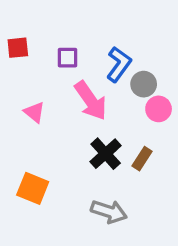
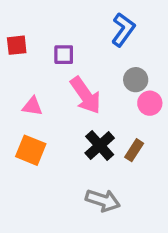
blue L-shape: (119, 64) -> (123, 30), moved
pink triangle: (34, 112) -> (32, 106), turned -30
orange square: (33, 188) -> (31, 150), moved

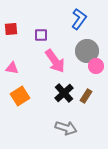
gray circle: (136, 80) -> (87, 51), size x1.5
pink triangle: (32, 106) -> (12, 68), moved
orange square: (31, 150) -> (20, 96), turned 36

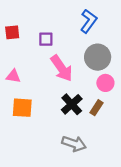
pink circle: (96, 66) -> (105, 83), moved
orange square: (20, 96) -> (22, 108), turned 36

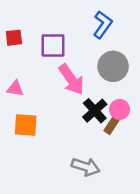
purple square: (46, 39) -> (53, 45), size x1.5
pink circle: (105, 83) -> (120, 109), moved
black cross: (72, 104) -> (95, 111), moved

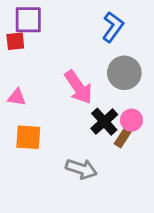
purple square: (53, 45) -> (28, 20), moved
gray arrow: (86, 167) -> (81, 169), moved

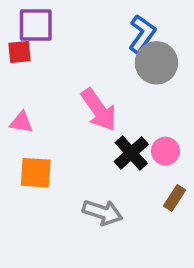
gray circle: (124, 73) -> (156, 63), moved
brown rectangle: (123, 137) -> (174, 198), moved

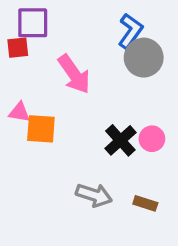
pink arrow: (99, 110) -> (74, 74), moved
orange square: (36, 173) -> (41, 129), moved
brown rectangle: (174, 198) -> (145, 203), moved, turned 75

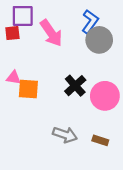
pink arrow: (74, 74) -> (51, 33), moved
pink circle: (152, 139) -> (105, 96), size x1.6
black cross: (120, 140) -> (75, 86), moved

